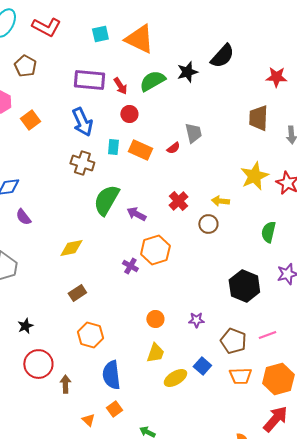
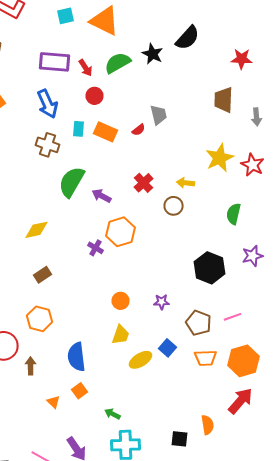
black star: (187, 72) -> (152, 54), turned -30
orange hexagon: (90, 335) -> (40, 319), moved

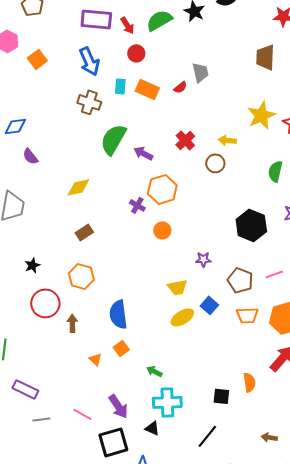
orange circle: (120, 301) -> (162, 230), moved
yellow trapezoid: (120, 335) -> (177, 287), moved, turned 60

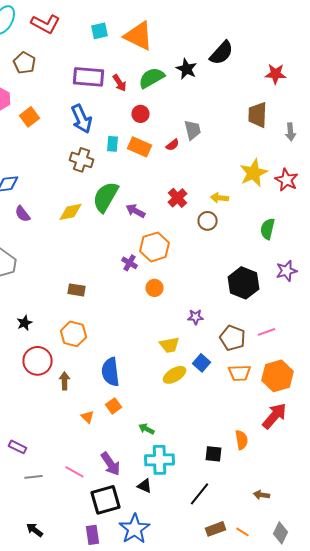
red circle: (136, 53) -> (140, 114), moved
yellow diamond: (78, 187) -> (70, 212), moved
brown rectangle: (84, 232) -> (76, 290), turned 42
purple rectangle: (25, 389) -> (18, 447), size x0.7

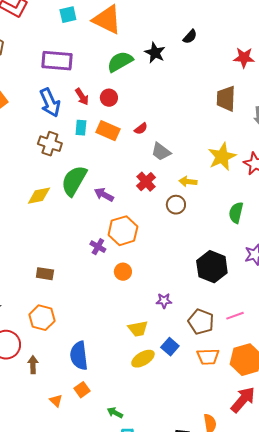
black semicircle: (222, 53) -> (190, 37), size x0.6
red arrow: (120, 83) -> (82, 97), moved
gray trapezoid: (192, 130) -> (161, 152), moved, turned 140

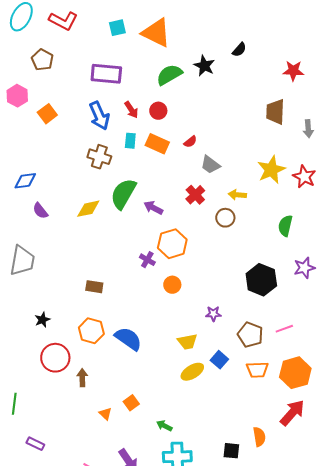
blue semicircle: (79, 356) -> (128, 339), moved, turned 132

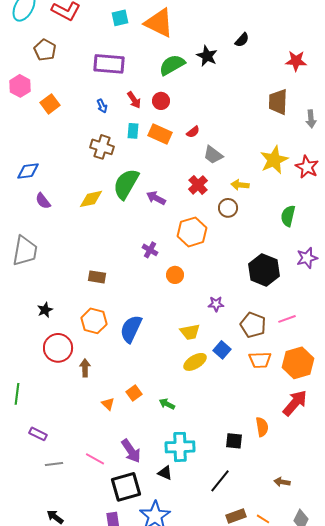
blue arrow: (99, 116) -> (102, 106), size x0.5
orange hexagon: (172, 244) -> (192, 232), moved
blue semicircle: (128, 339) -> (131, 329), turned -100
green arrow: (164, 426) -> (167, 404), moved

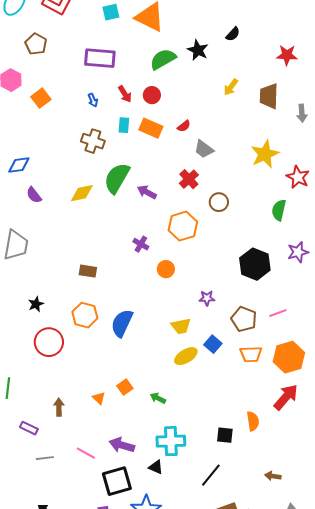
red star: (307, 167) -> (298, 177), moved
yellow arrow: (240, 185) -> (231, 87), moved, turned -60
brown arrow: (85, 368) -> (59, 407), moved
purple arrow: (131, 451) -> (122, 445), turned 140

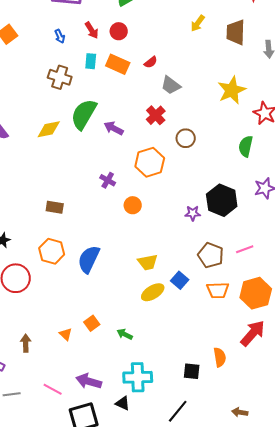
purple star: (207, 298) -> (193, 213), moved

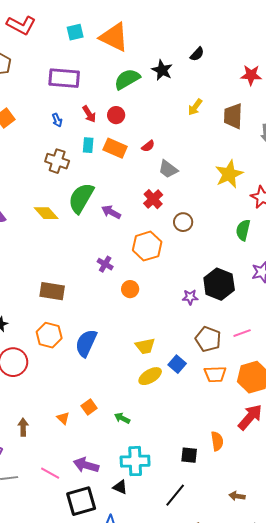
yellow diamond: (49, 129) -> (46, 213), turned 60
brown rectangle: (55, 207) -> (52, 291), size x1.4

